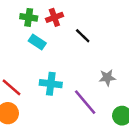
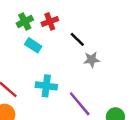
green cross: (29, 17) -> (25, 21), turned -35
gray star: (107, 78) -> (92, 60), moved

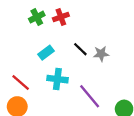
black line: (77, 39) -> (80, 49), moved
cyan rectangle: (33, 45) -> (46, 53), moved, turned -70

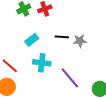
black line: (80, 49) -> (62, 37), turned -40

